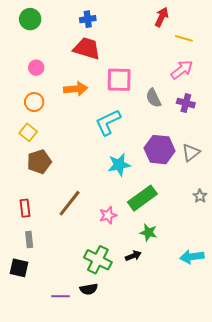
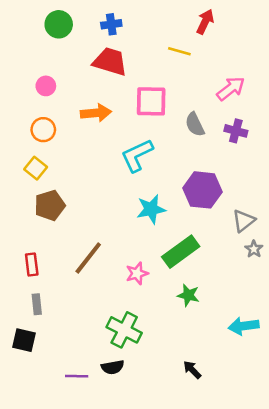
green circle: (30, 19) -> (59, 24), moved
yellow line: (184, 38) -> (179, 51), moved
gray triangle: (191, 153) -> (244, 221), moved
black arrow: (133, 256) -> (192, 370), moved, turned -112

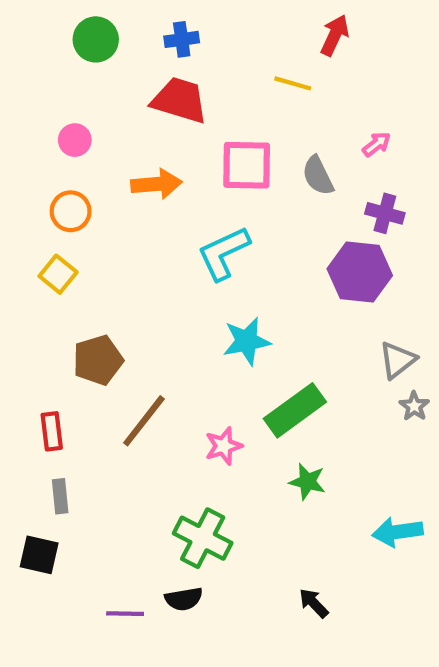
pink arrow: (231, 89) -> (377, 144), size x0.6
gray semicircle: (195, 124) -> (318, 176), moved
purple hexagon: (202, 190) -> (360, 272), moved
brown pentagon: (50, 205) -> (98, 360), moved

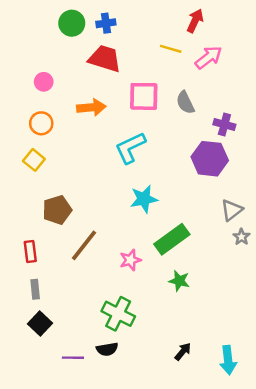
green circle: (96, 39) -> (72, 23), moved
pink arrow: (377, 144) -> (209, 57), moved, size x1.6
cyan arrow: (397, 532) -> (228, 360), moved, turned -88
black square: (39, 555) -> (40, 324), moved, turned 30
black arrow: (314, 603) -> (183, 352), turned 84

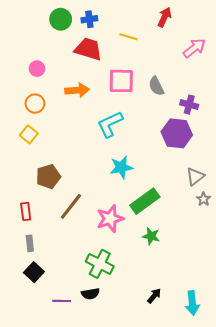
yellow line: (171, 49) -> (128, 37), moved
pink arrow: (209, 57) -> (194, 48), moved
pink star: (130, 260) -> (110, 219), size x1.5

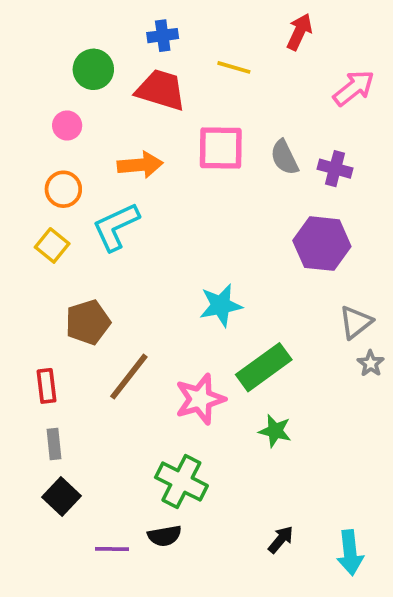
green circle: (61, 19) -> (93, 69), moved
purple cross: (189, 105) -> (335, 169), moved
cyan L-shape: (110, 124) -> (116, 227), moved

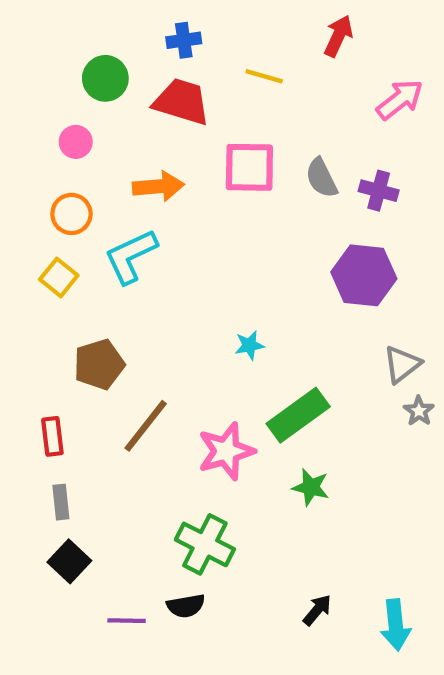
cyan star: (221, 305) -> (249, 345), size x0.6

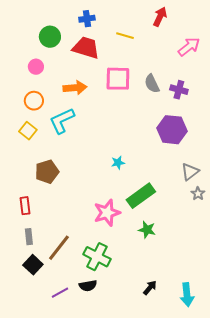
brown line: (146, 426) -> (59, 248), moved
purple line: (127, 621) -> (60, 293), turned -30

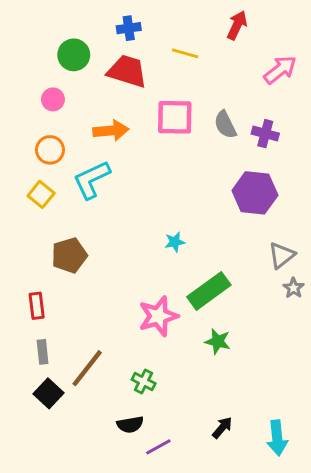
green cross: (97, 257) -> (144, 382), size x0.6
purple line: (60, 293) -> (158, 447), moved

